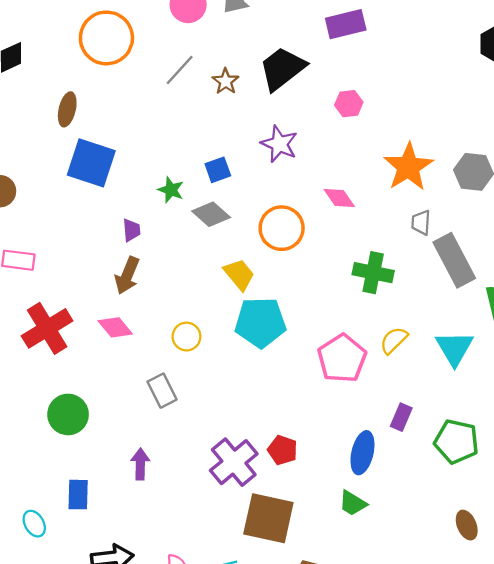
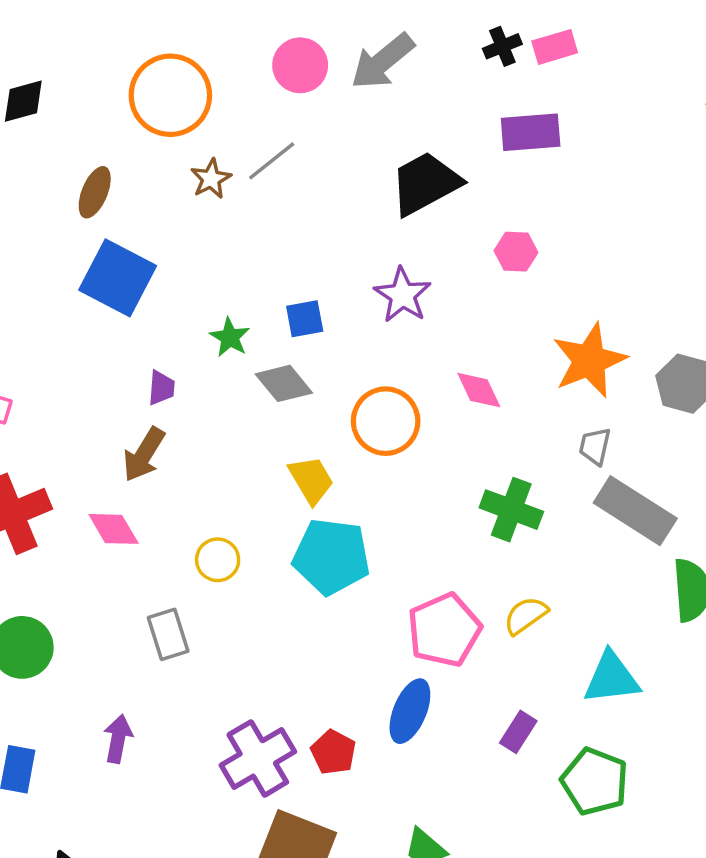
brown star: (226, 81) -> (211, 179), moved
gray rectangle: (454, 260) -> (635, 511), turned -39
cyan triangle: (454, 348) -> (612, 678), moved, turned 45
blue ellipse: (362, 453) -> (410, 711), moved

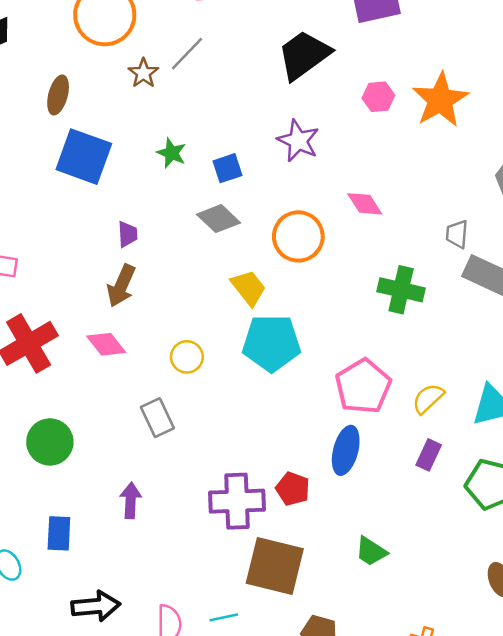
green star: (230, 337) -> (172, 153), moved
orange star: (589, 360) -> (440, 100), moved
yellow semicircle: (526, 615) -> (428, 399), moved
purple cross: (258, 758) -> (237, 501), turned 36

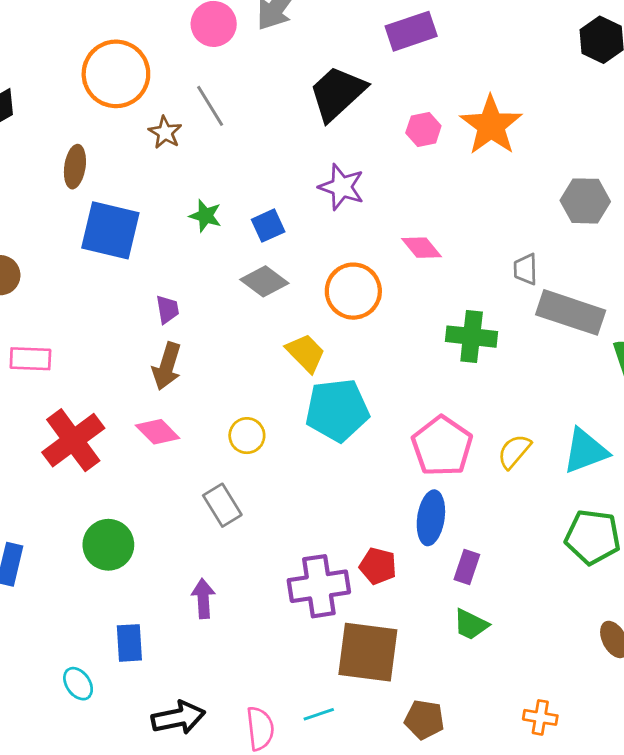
gray line: (187, 54) -> (210, 106), turned -69
purple rectangle: (429, 455) -> (467, 567), moved

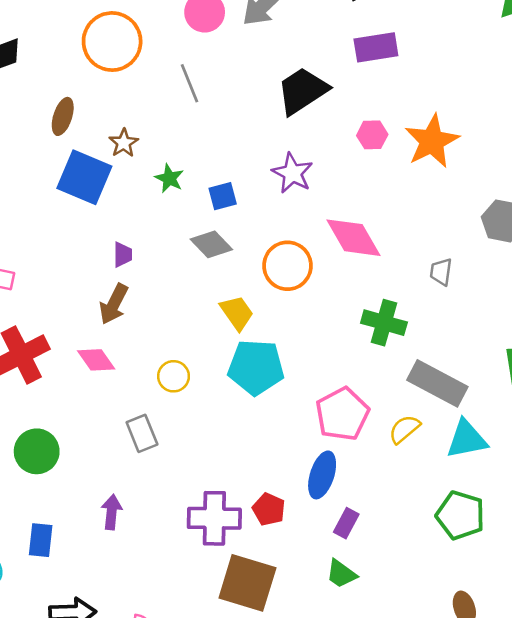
brown star: (165, 132) -> (124, 143), moved
pink diamond: (422, 248) -> (353, 238), size x1.6
gray rectangle: (571, 312) -> (437, 383), moved

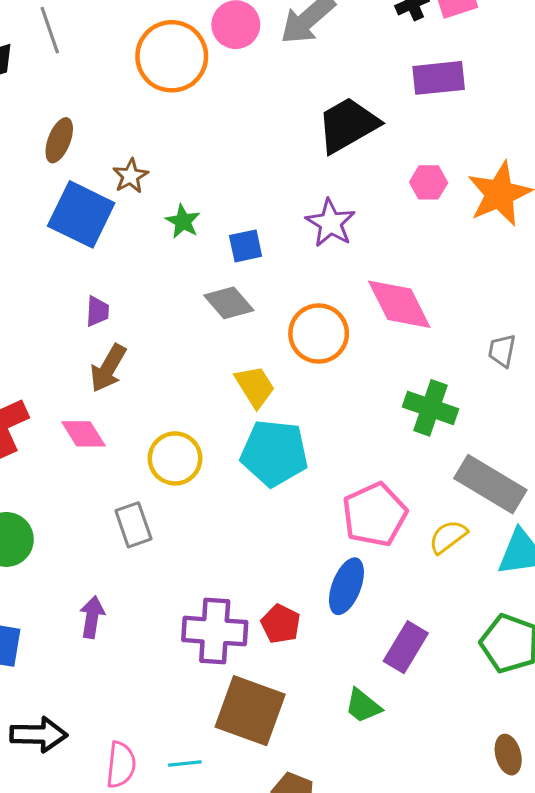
orange circle: (112, 42) -> (172, 56), moved
gray line: (189, 83) -> (50, 30), moved
purple trapezoid: (123, 255) -> (97, 311), moved
yellow circle: (174, 376) -> (175, 458), size x1.4
purple rectangle: (346, 523) -> (406, 647), moved, size x1.4

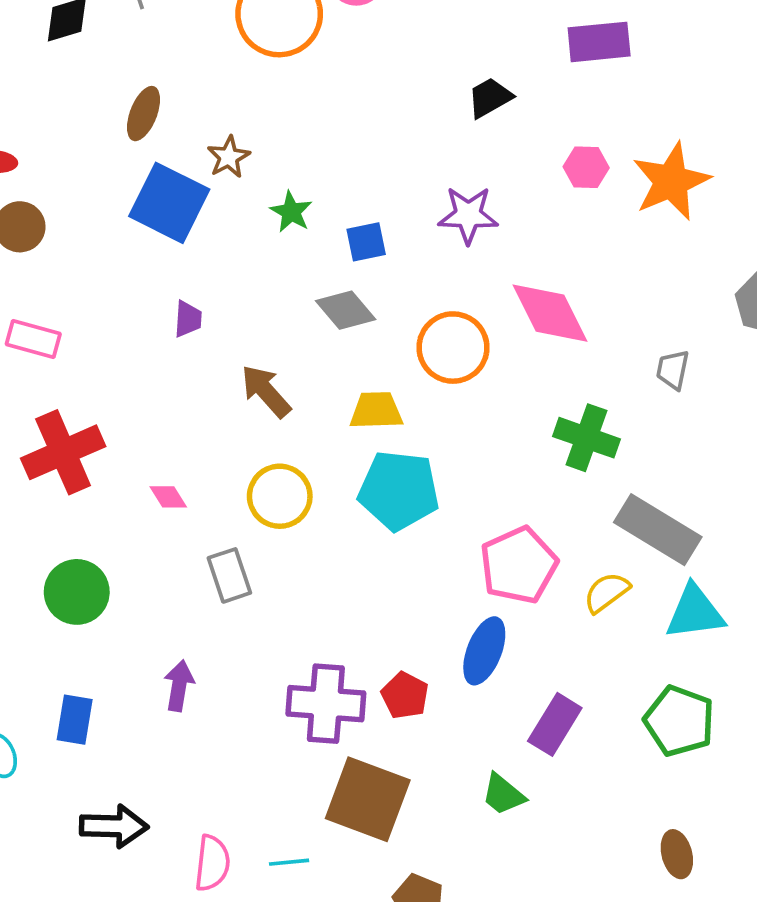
black trapezoid: (348, 125) -> (490, 98), size x0.6
purple star: (330, 223) -> (468, 215), turned -30
brown arrow: (108, 368) -> (266, 391), moved, turned 108
yellow trapezoid: (255, 387) -> (376, 411), turned -60
pink diamond: (83, 434) -> (168, 497), moved, size x0.7

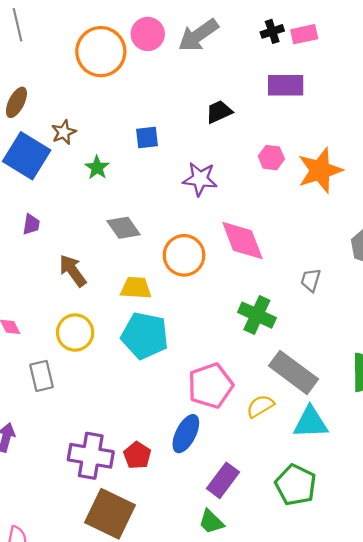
blue square: (366, 242) -> (147, 137), moved
green trapezoid: (503, 795) -> (211, 522), moved

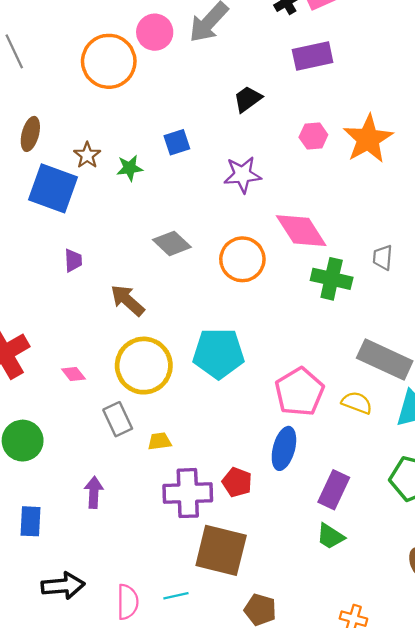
green star: (97, 168) -> (130, 168), moved, turned -30
yellow trapezoid: (136, 288) -> (159, 441), moved, size x0.7
green cross: (257, 315) -> (332, 279), moved
yellow circle: (75, 333) -> (144, 366), size x1.4
yellow semicircle: (260, 406) -> (357, 403), turned 64

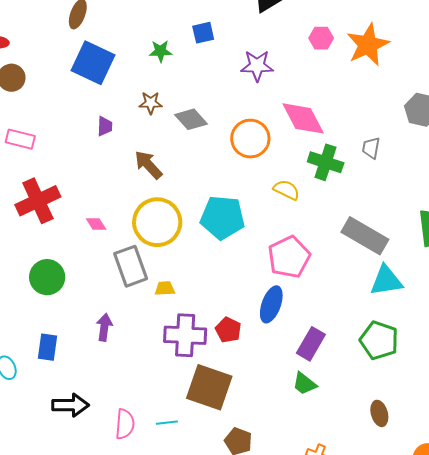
brown star: (87, 155) -> (151, 103), moved, turned 30
yellow semicircle: (357, 403) -> (286, 190), moved
gray rectangle: (118, 419) -> (131, 266), size x1.4

